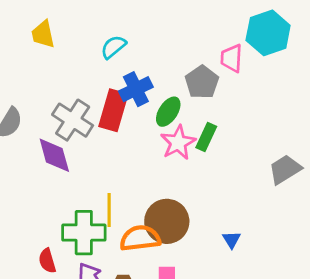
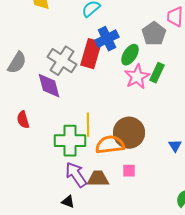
red semicircle: (47, 261) -> (23, 120), moved

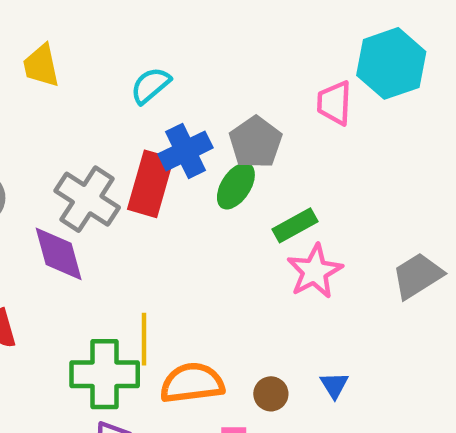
gray pentagon: (154, 34) -> (256, 142), moved
green rectangle: (157, 73) -> (295, 225), turned 36
pink star: (137, 77) -> (315, 271), moved
brown circle: (129, 133) -> (271, 394), moved, size x0.5

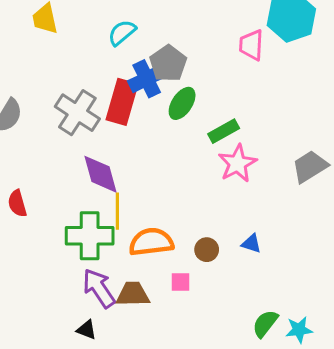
gray pentagon: (256, 142) -> (168, 63), moved
purple diamond: (59, 254) -> (100, 174), moved
blue triangle: (334, 385) -> (251, 243), turned -40

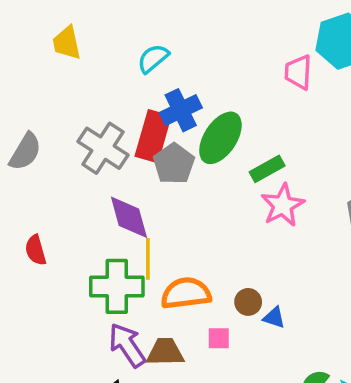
gray pentagon: (168, 63) -> (174, 164), moved
green ellipse: (182, 103) -> (220, 138), size x1.4
blue triangle: (251, 243) -> (274, 318), moved

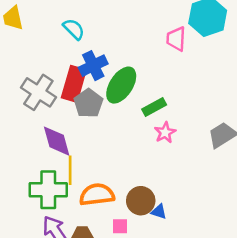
cyan semicircle: (153, 58) -> (74, 29), turned 85
pink star: (283, 205) -> (165, 133), size x0.7
brown circle: (248, 302) -> (141, 201), size x1.5

